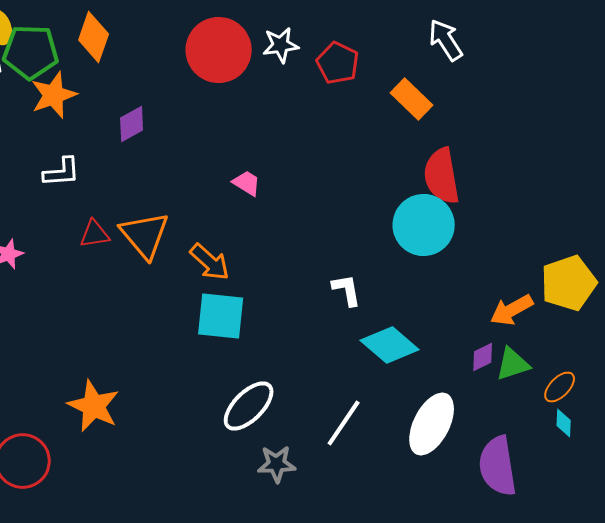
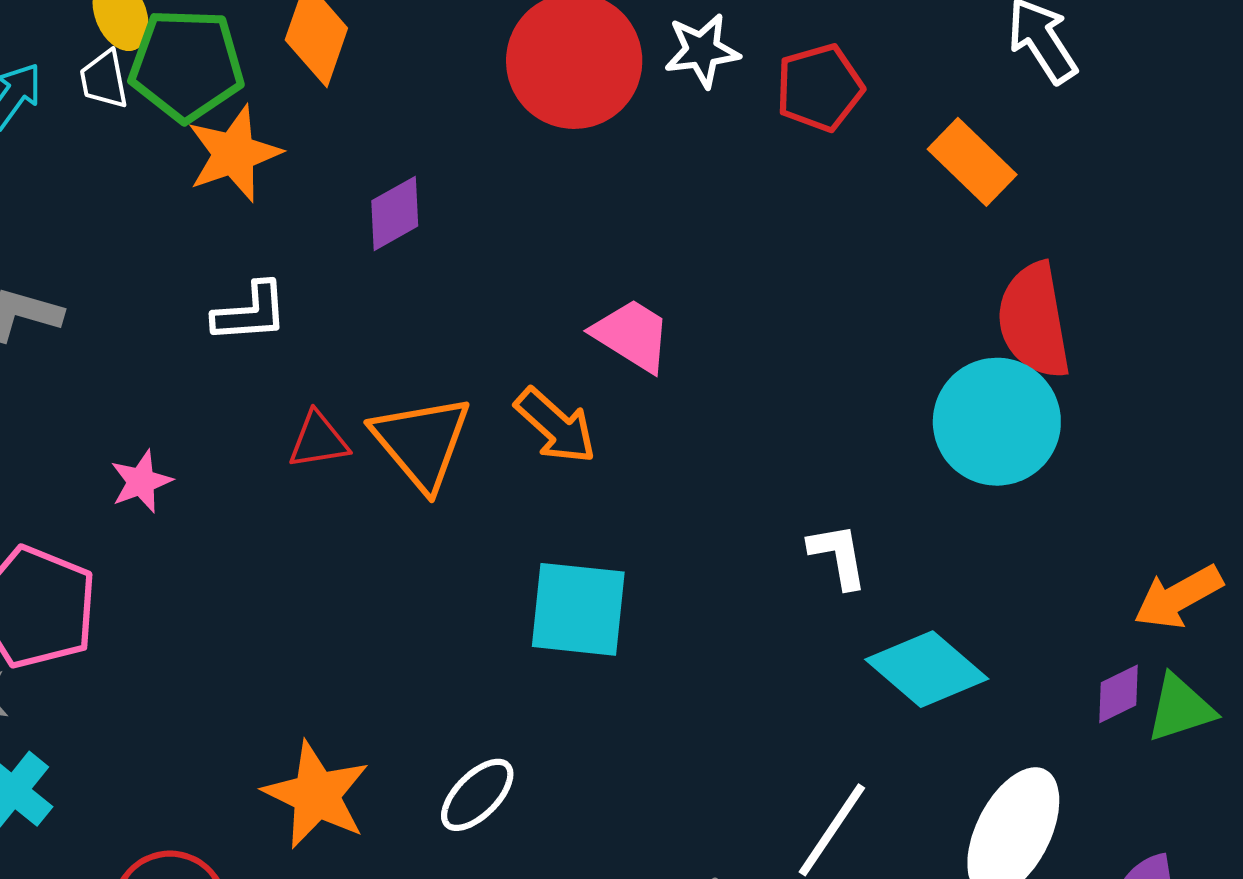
red pentagon: (338, 63) -> (820, 88), turned 30
pink trapezoid: (247, 183) -> (632, 335), size x1.4
orange arrow: (210, 262) -> (556, 426), moved
white ellipse: (249, 406) -> (477, 795), moved, size x0.7

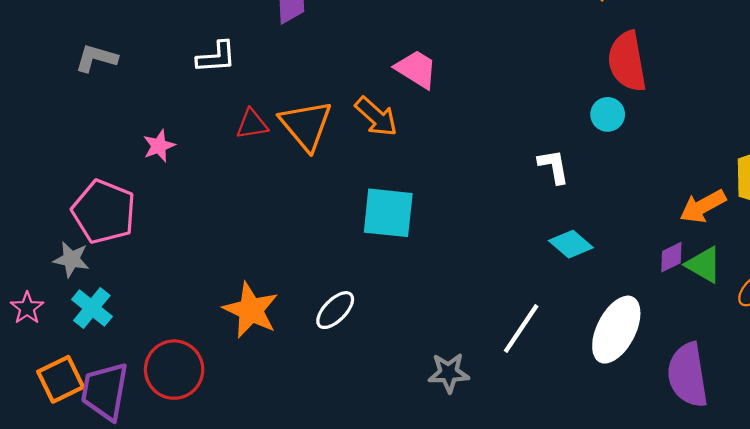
cyan circle: (997, 422) -> (608, 114), size x0.5
white L-shape: (838, 556) -> (554, 166), moved
cyan diamond: (927, 669) -> (571, 244), size x0.7
green triangle: (1180, 708) -> (704, 265), turned 48

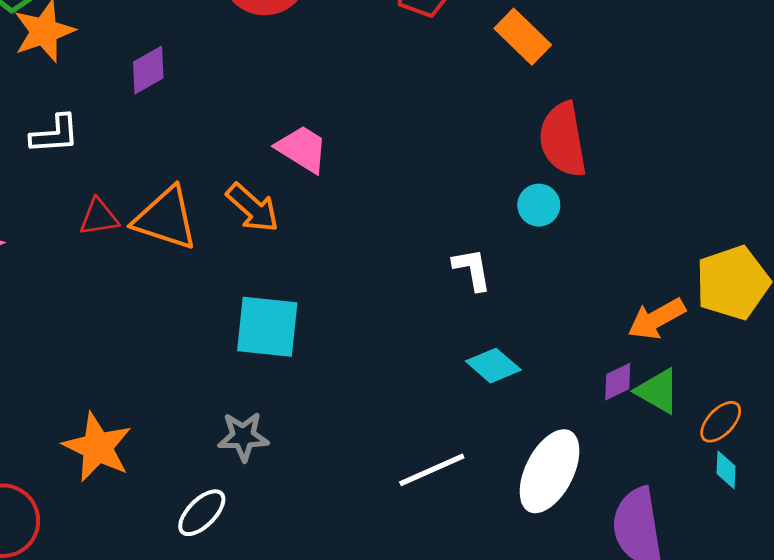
orange triangle: (306, 125) -> (166, 218), turned -32
white ellipse: (335, 310) -> (202, 513), moved
white line: (521, 328) -> (432, 470), turned 32
gray star: (449, 373) -> (243, 436), moved

